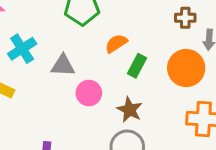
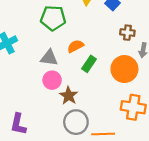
gray triangle: (63, 65) -> (49, 58), moved
brown star: (130, 110) -> (69, 96), moved

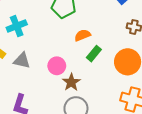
gray triangle: (49, 58) -> (22, 61), moved

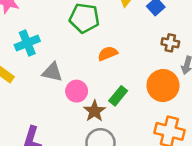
green rectangle: (94, 54) -> (118, 96), moved
gray triangle: (22, 61) -> (52, 72), moved

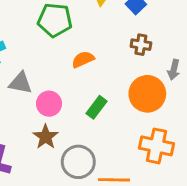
brown cross: (170, 43) -> (141, 45), moved
brown star: (95, 111) -> (46, 137), moved

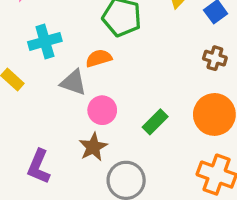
orange semicircle: (83, 59) -> (99, 58), moved

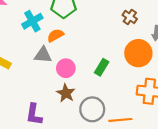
cyan cross: (45, 41) -> (32, 21), moved
brown cross: (215, 58) -> (130, 17), turned 32

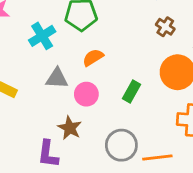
orange semicircle: (55, 35) -> (93, 57), moved
brown star: (66, 93) -> (70, 128), moved

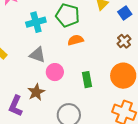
orange semicircle: (93, 57) -> (76, 40), moved
green rectangle: (132, 92) -> (87, 80), turned -56

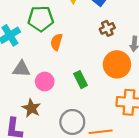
orange semicircle: (76, 40) -> (56, 42), turned -42
brown cross: (124, 41) -> (107, 28), turned 32

